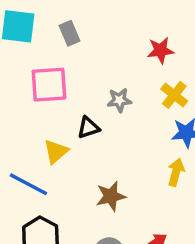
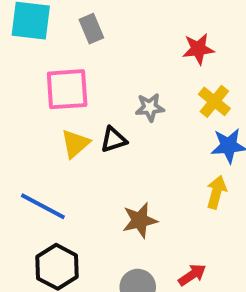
yellow triangle: (56, 152) -> (75, 144), moved

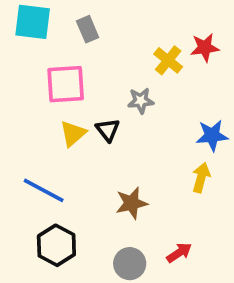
red star: (198, 49) -> (205, 48), moved
yellow cross: (214, 101) -> (168, 60), moved
black triangle: (114, 140) -> (108, 130), turned -50

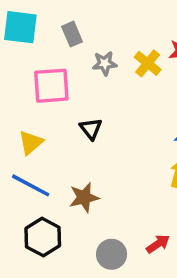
gray star: (141, 101) -> (105, 63), moved
yellow triangle: (73, 134) -> (31, 142), moved
brown star: (132, 203) -> (84, 197), moved

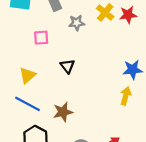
yellow cross: (148, 63) -> (105, 12), moved
pink square: (51, 86) -> (41, 38), size x0.6

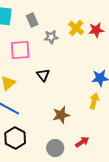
pink square: (41, 38) -> (20, 50), size x1.5
brown star: (63, 112) -> (61, 115), moved

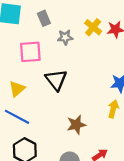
black triangle: (43, 75) -> (56, 80), size x1.5

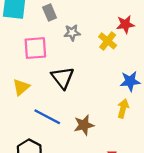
yellow cross: (93, 27) -> (108, 41), moved
blue line: (17, 117) -> (47, 117), moved

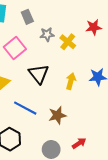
yellow cross: (108, 41) -> (68, 42), moved
pink square: (35, 48) -> (15, 48), turned -35
yellow arrow: (123, 108) -> (71, 81), moved

